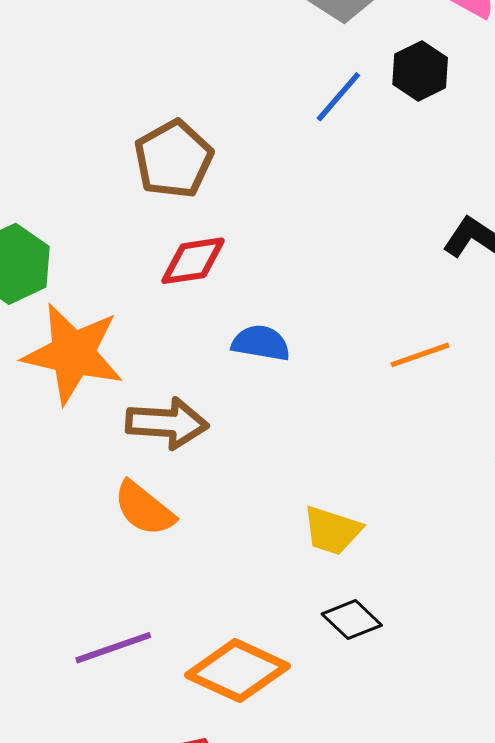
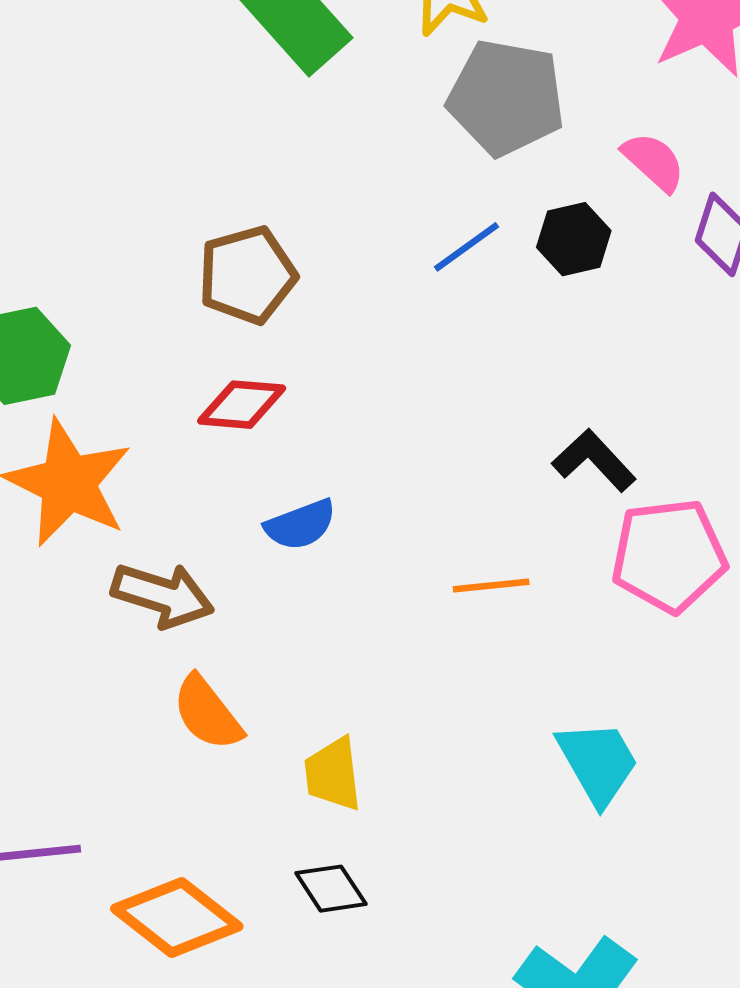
blue semicircle: (261, 343) -> (300, 525), turned 136
orange semicircle: (144, 509) -> (207, 713), moved
yellow trapezoid: (332, 531) -> (333, 774), turned 52

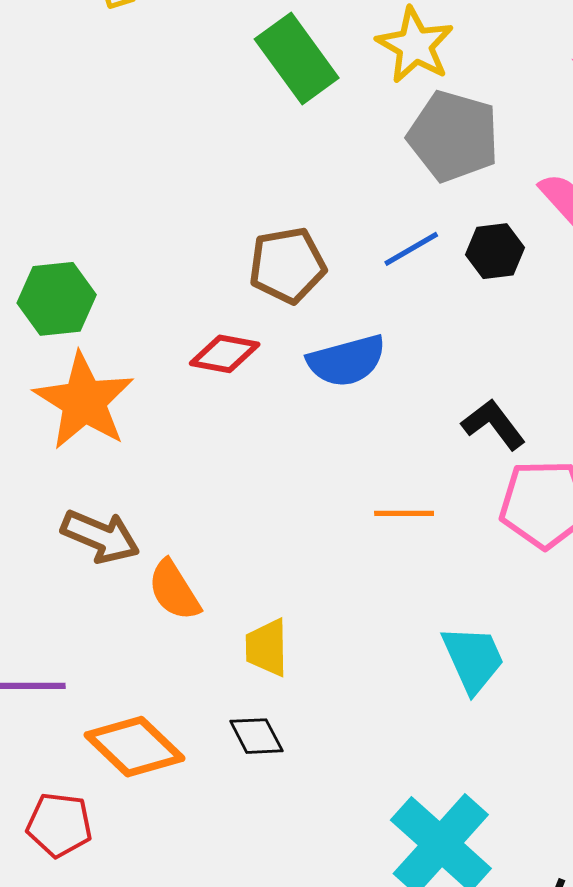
brown pentagon: (247, 275) -> (287, 265), moved
blue semicircle: (300, 525) -> (347, 361), moved, size x1.4
brown arrow: (163, 595) -> (100, 536), moved

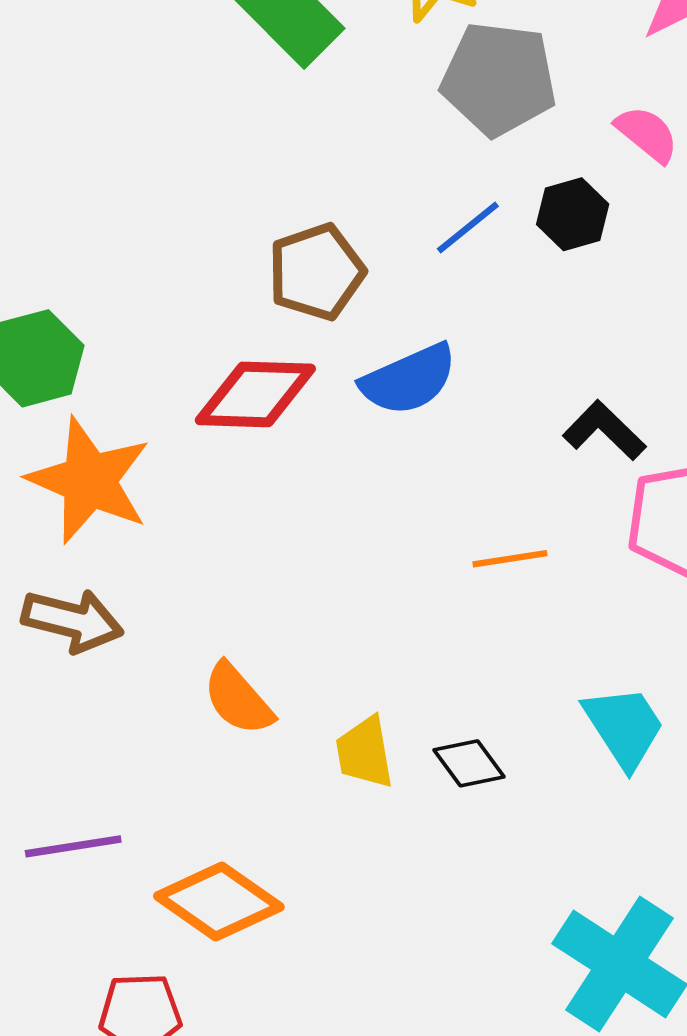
red diamond: (225, 354) -> (255, 394), size x1.4
brown arrow: (100, 536) -> (72, 621), moved
black diamond: (256, 736) -> (469, 763), moved

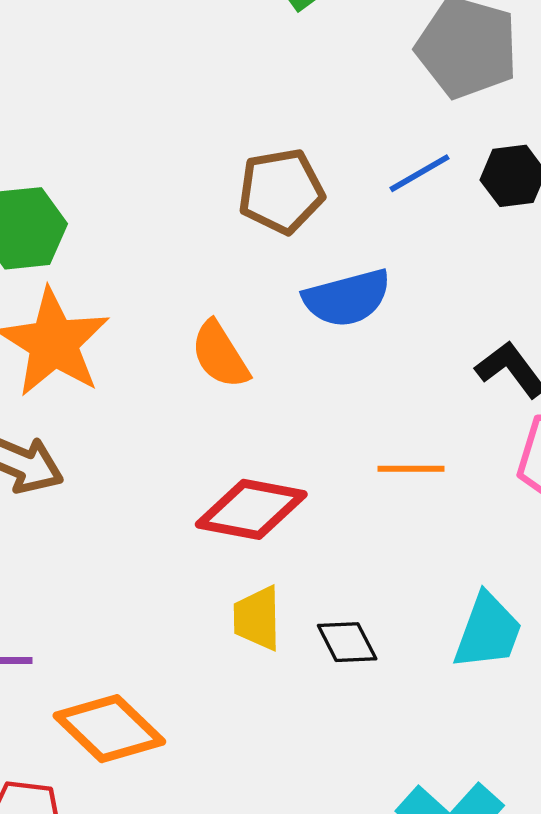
red diamond: (255, 394) -> (251, 509), moved
orange semicircle: (238, 699) -> (220, 355), moved
cyan trapezoid: (624, 727) -> (488, 631), turned 44

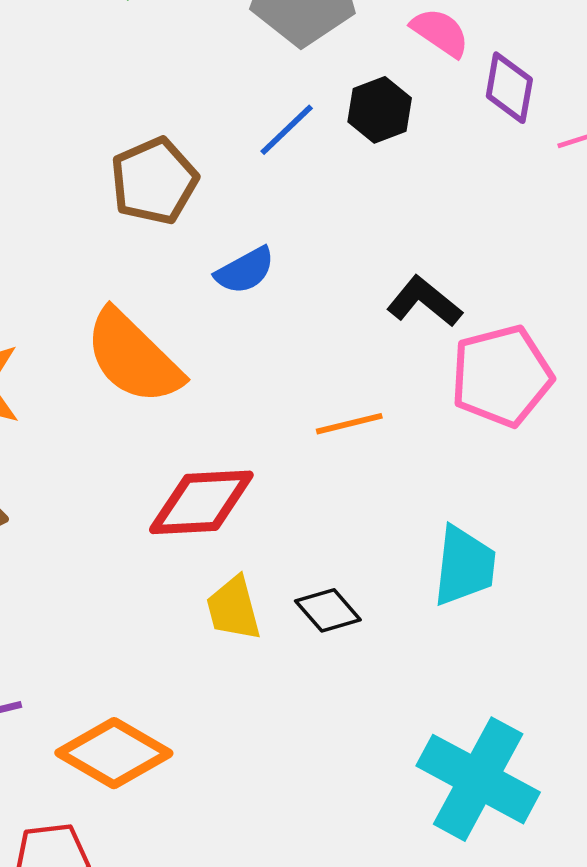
blue semicircle: (347, 298) -> (245, 271), size x0.7
orange semicircle: (220, 355) -> (133, 357), size x1.5

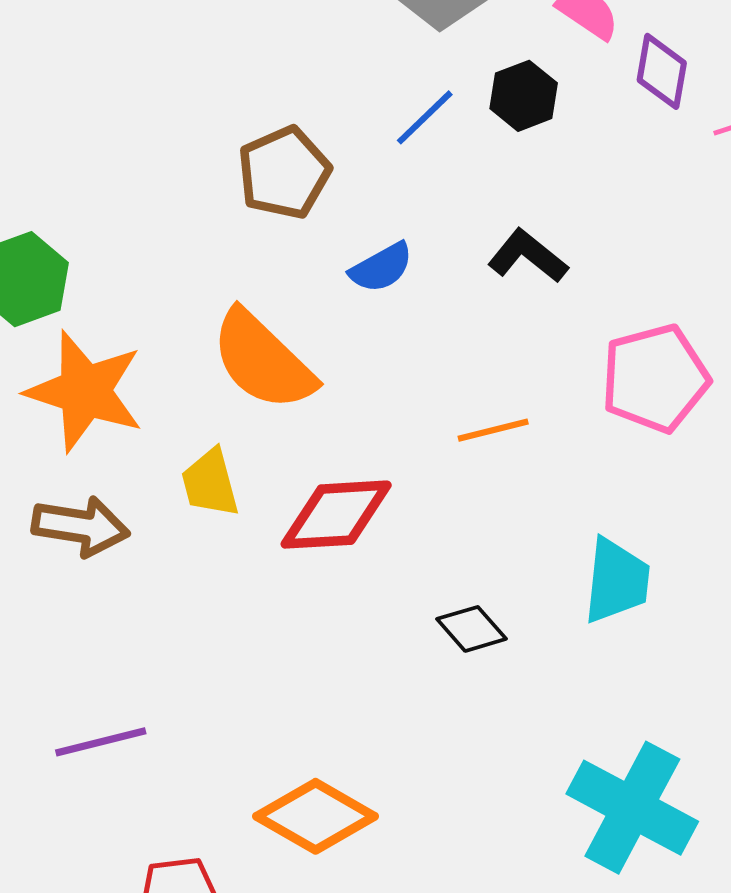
black L-shape: (424, 302) -> (528, 256), moved
yellow trapezoid: (233, 608) -> (210, 483), moved
orange diamond: (114, 753) -> (316, 816), moved

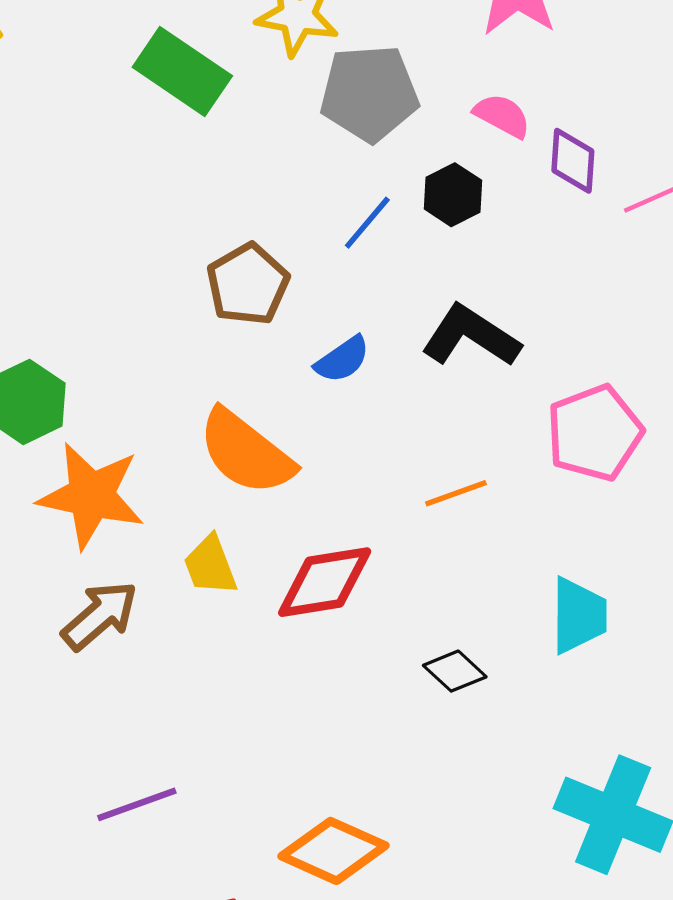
black L-shape: (528, 256) -> (471, 336), size x1.4
brown arrow: (81, 526) -> (100, 615), turned -44

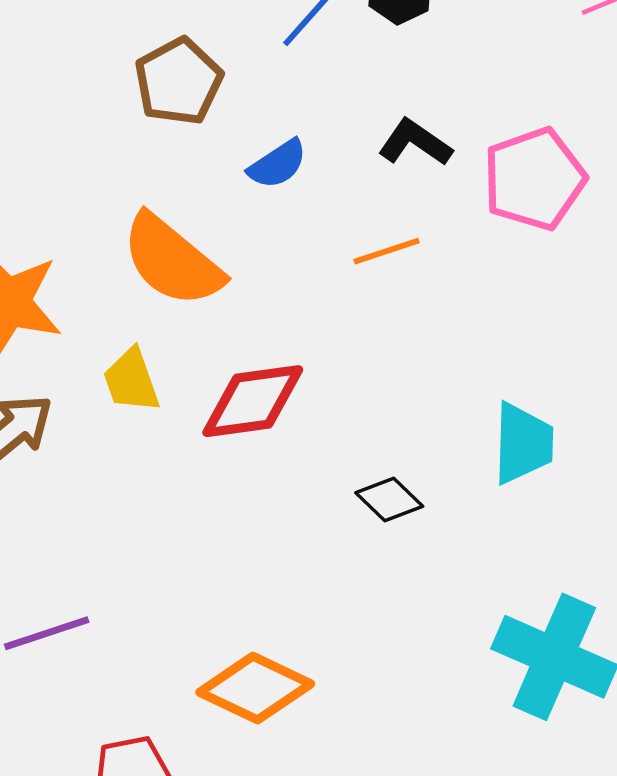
black L-shape: (471, 336) -> (415, 143), size x0.7
pink pentagon: (595, 433) -> (534, 179), moved
orange line: (456, 493) -> (387, 251), moved

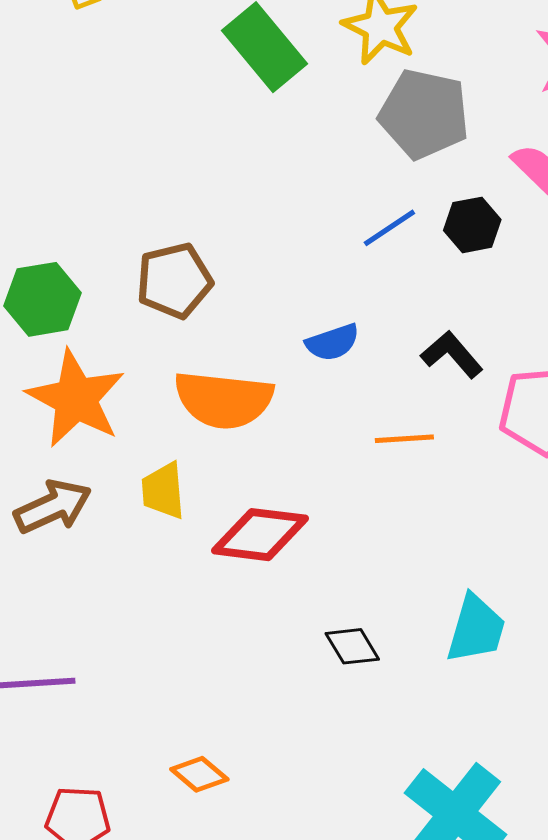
brown pentagon: (179, 81) -> (174, 281), moved
orange semicircle: (172, 261) -> (224, 400), turned -48
orange diamond: (255, 688) -> (199, 774), size x0.6

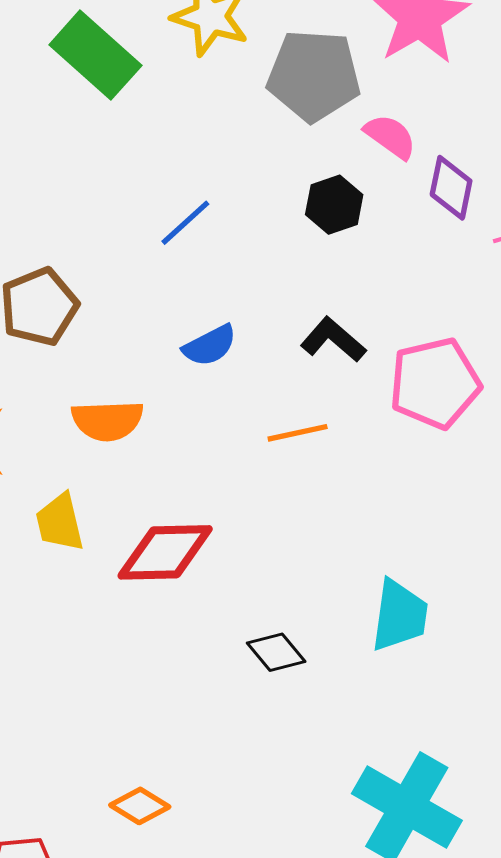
gray pentagon: (424, 114) -> (314, 76), moved
blue line: (389, 228) -> (185, 223), moved
orange semicircle: (224, 400) -> (107, 421), size x0.7

